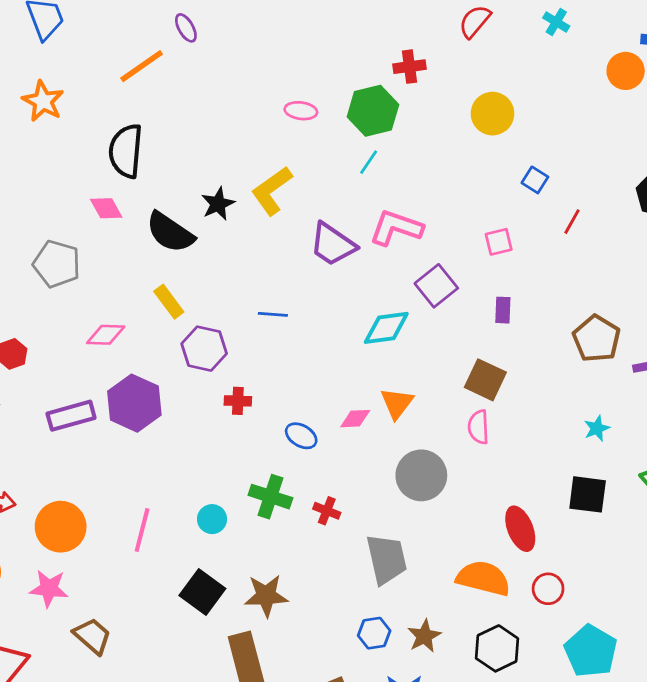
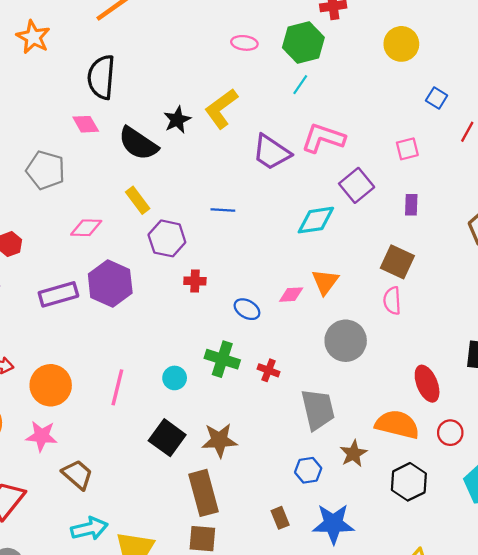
brown star: (424, 636) -> (353, 454), moved

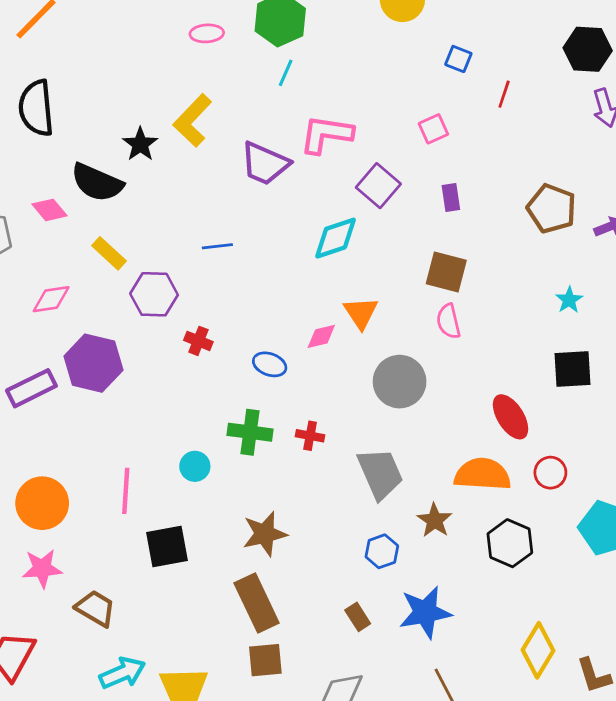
pink diamond: (86, 124) -> (49, 210), moved
red cross: (195, 281) -> (198, 341), turned 30
black square: (167, 438) -> (167, 547), moved, turned -36

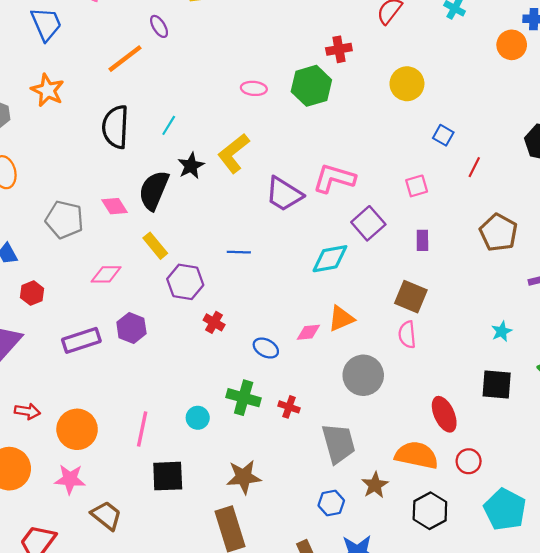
cyan line: (286, 73) -> (169, 125), moved
black semicircle: (97, 182) -> (154, 190), turned 81
brown pentagon: (552, 209) -> (499, 233), moved
orange triangle: (361, 313) -> (341, 319), turned 32
purple hexagon: (93, 363) -> (131, 328), size x0.7

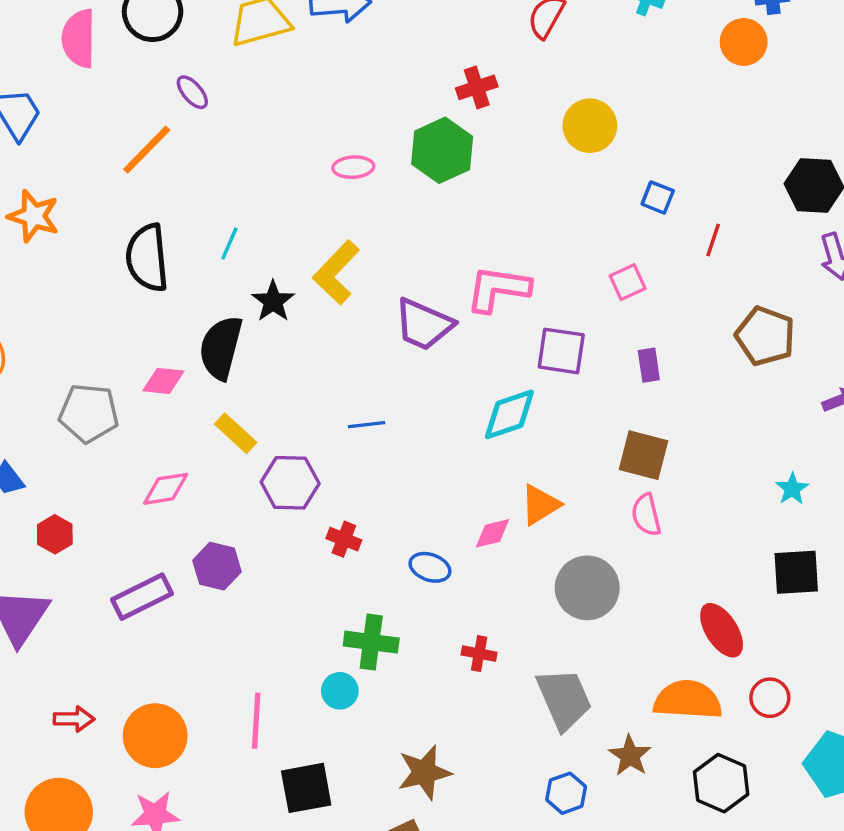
pink diamond: (115, 206) -> (163, 381), turned -44
purple square: (368, 223) -> (561, 351), turned -32
green cross: (244, 398) -> (371, 642), moved

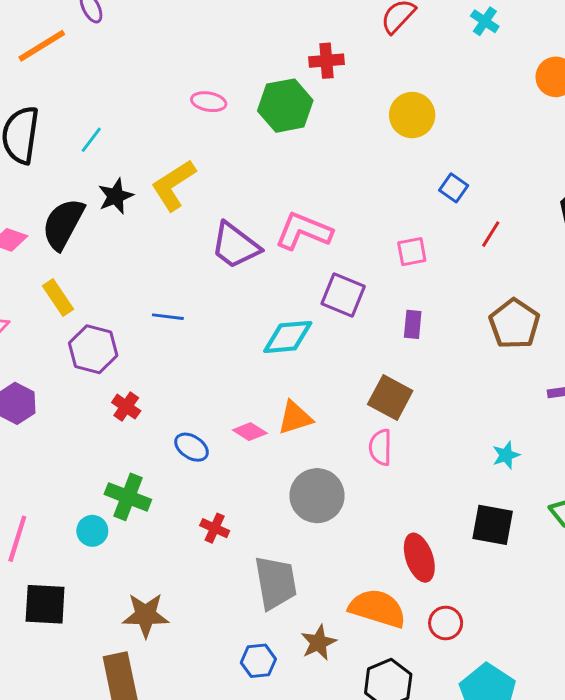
pink diamond: (492, 533) -> (250, 432), turned 32

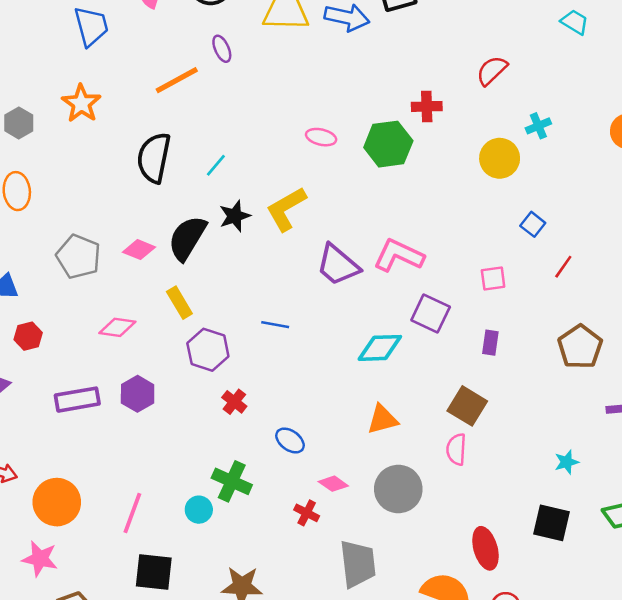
cyan cross: (485, 21) -> (538, 126), moved, turned 30
pink diamond: (250, 432) -> (333, 484), moved

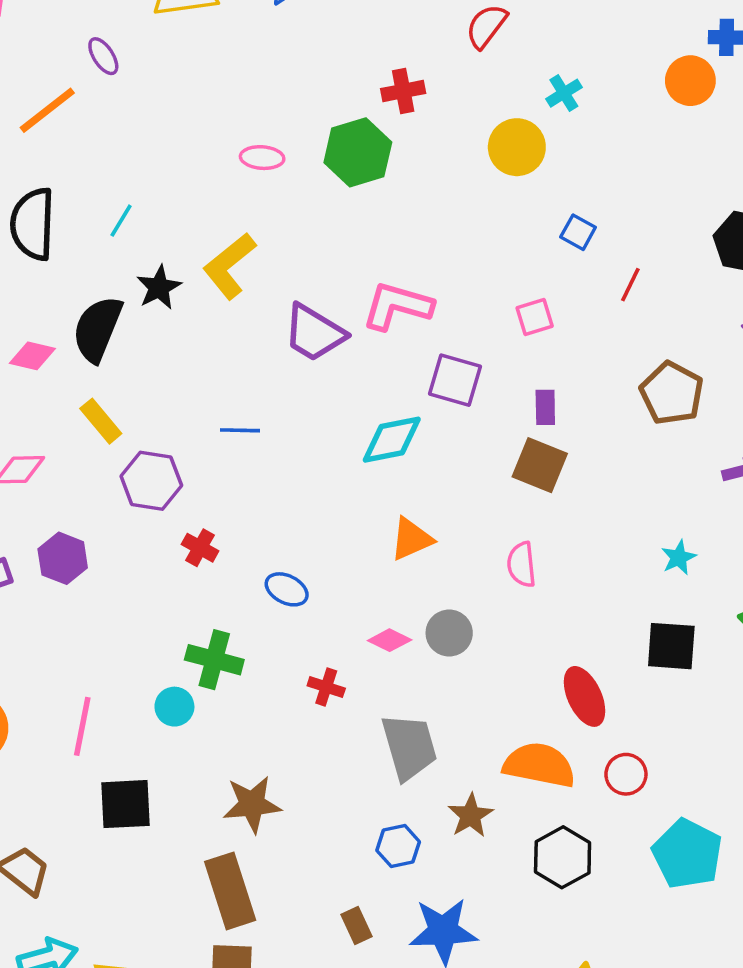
brown square: (467, 406) -> (540, 465), moved
pink diamond: (333, 484) -> (390, 640), moved
gray circle: (398, 489) -> (449, 633), size x0.7

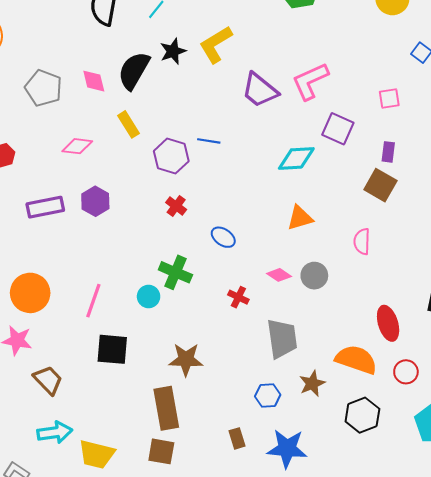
pink L-shape: (397, 306) -> (310, 81), turned -48
pink diamond: (32, 356) -> (94, 81), turned 55
purple hexagon: (151, 481) -> (171, 156), moved

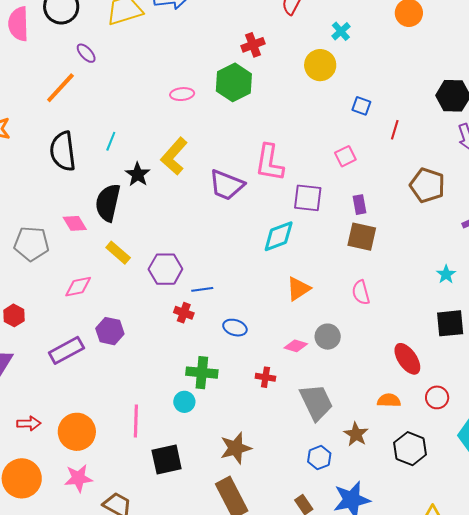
pink L-shape: (310, 81) -> (269, 163), turned -39
blue line: (209, 141) -> (202, 289), moved
orange semicircle: (356, 360) -> (389, 400), size x0.6

